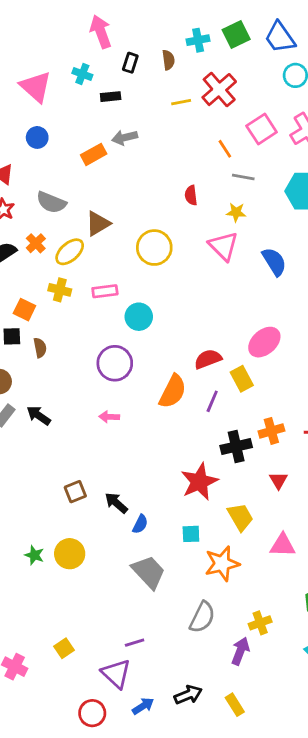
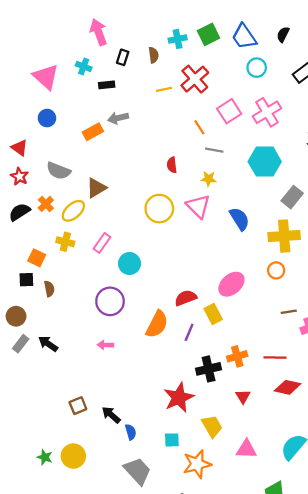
yellow circle: (154, 248) -> (159, 209), moved
pink rectangle: (105, 291) -> (102, 243), turned -48
blue semicircle: (140, 524) -> (131, 432), turned -42

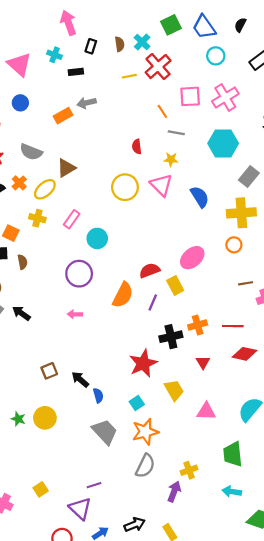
cyan cross: (178, 39) -> (142, 42), moved, turned -35
pink square: (229, 111) -> (190, 96), turned 30
cyan square: (172, 440) -> (137, 403), turned -32
orange star: (197, 464) -> (145, 432), moved

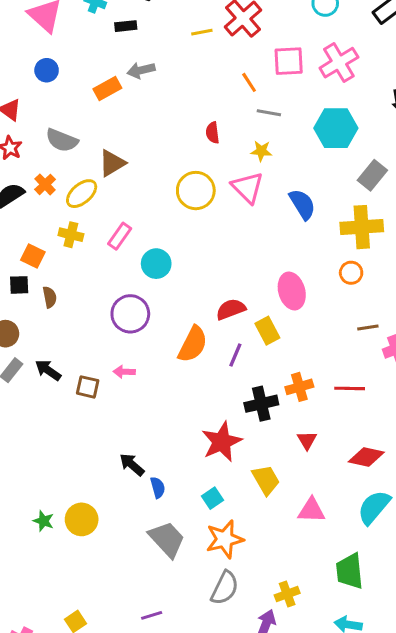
pink ellipse: (192, 258) -> (292, 291), turned -65
red diamond: (245, 354) -> (366, 457), moved
brown square: (49, 371) -> (88, 387), moved, turned 35

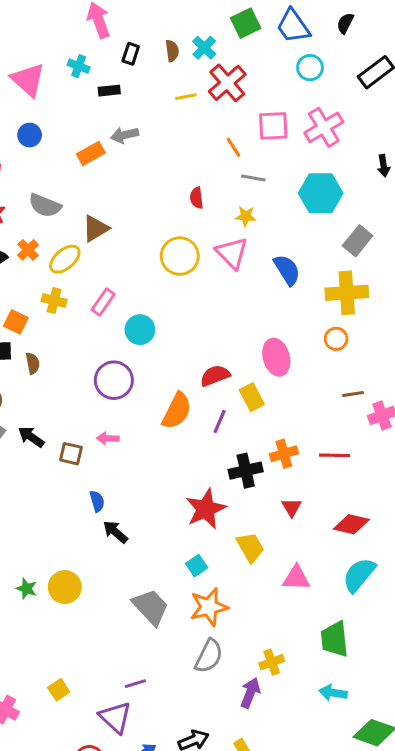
blue semicircle: (158, 487) -> (97, 501), moved

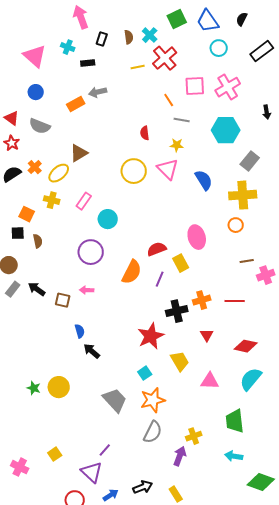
gray semicircle: (45, 205) -> (40, 126), moved
purple line: (135, 684) -> (105, 450), turned -32

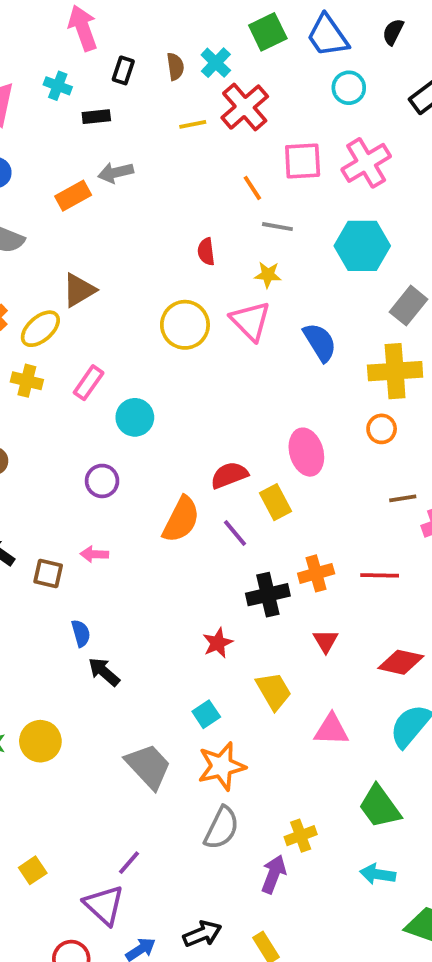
purple circle: (91, 252) -> (102, 481), size x0.7
purple line: (160, 279) -> (235, 533), turned -63
red star: (151, 336) -> (218, 643), size x0.6
green trapezoid: (235, 421) -> (380, 807), turned -30

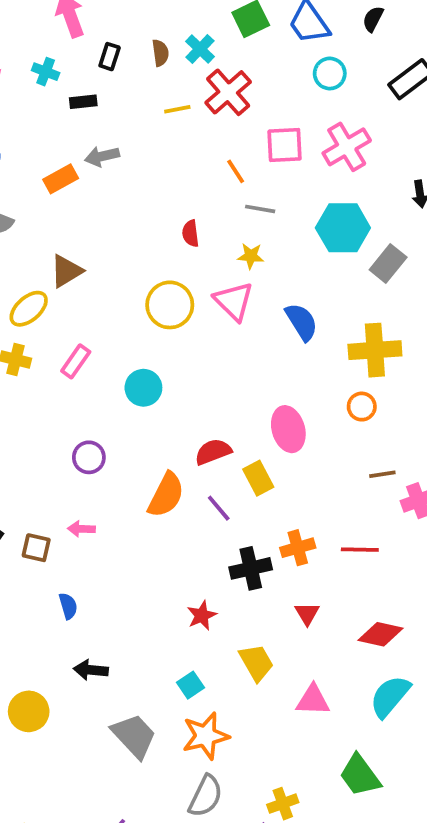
gray rectangle: (409, 306) -> (388, 264), moved
cyan circle: (135, 417) -> (143, 388), moved
black arrow: (104, 672) -> (91, 670), moved, turned -36

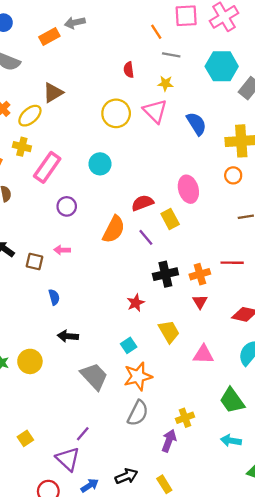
pink rectangle: (76, 361) -> (47, 167), moved, size x1.5
orange cross: (298, 548) -> (200, 274), moved

